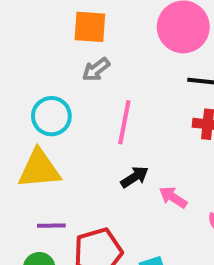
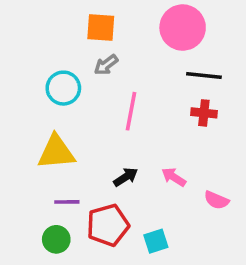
cyan circle: (51, 116) -> (63, 88), moved
black arrow: (135, 177) -> (126, 177), moved

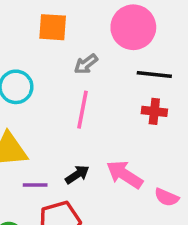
gray arrow: (106, 65) -> (86, 64), moved
pink arrow: (174, 177) -> (125, 174), size x1.5
purple line: (67, 202) -> (35, 185), moved

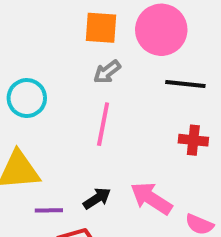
orange square: (53, 27) -> (101, 28), moved
red cross: (154, 111) -> (193, 140), moved

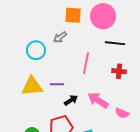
gray arrow: (107, 72) -> (60, 37), moved
pink line: (103, 124) -> (86, 63), moved
purple line: (49, 210) -> (57, 84), moved

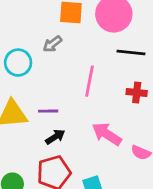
black arrow: (71, 100) -> (55, 137), moved

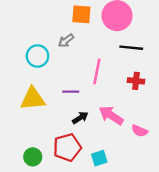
purple line: (48, 111) -> (71, 92), moved
black arrow: (55, 137) -> (80, 118), moved

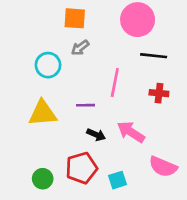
orange square: (81, 14) -> (75, 18), moved
black arrow: (80, 118) -> (96, 135), turned 56
pink semicircle: (140, 131) -> (163, 167), moved, size x1.5

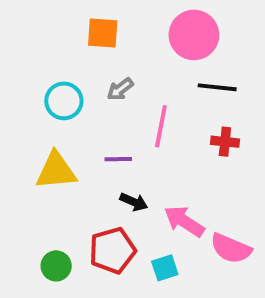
gray arrow: (80, 48) -> (120, 89), moved
pink arrow: (131, 132) -> (184, 221), moved

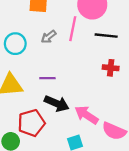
pink line: (161, 126) -> (73, 29), moved
black arrow: (134, 202) -> (57, 103), size x1.5
red pentagon: (112, 250) -> (31, 123), moved

